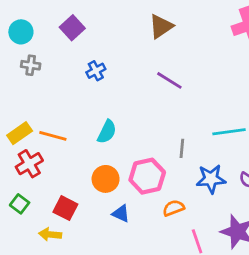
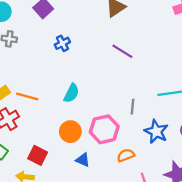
blue star: (211, 179) -> (156, 132), turned 30

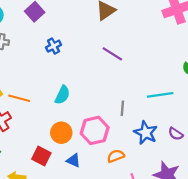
red square: (38, 155) -> (41, 156), moved

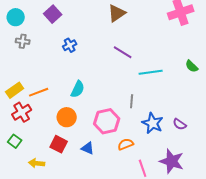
cyan line: (160, 95) -> (151, 72), moved
orange line: (19, 98) -> (39, 92), turned -36
orange circle: (61, 133) -> (67, 117), moved

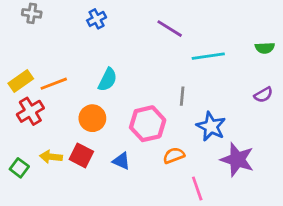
green semicircle: (192, 66) -> (265, 48), turned -48
purple semicircle: (180, 124) -> (263, 95), moved, turned -64
green square: (15, 141) -> (19, 168), moved
purple star: (172, 161) -> (237, 160), moved
yellow arrow: (37, 163) -> (51, 157), moved

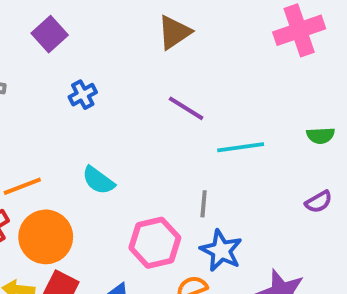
cyan semicircle: (108, 80) -> (98, 180), turned 100
orange circle: (92, 118) -> (46, 237), moved, size x1.4
blue star: (211, 126) -> (221, 251), moved

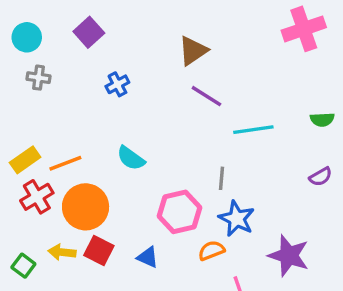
brown triangle: (174, 32) -> (193, 51), moved

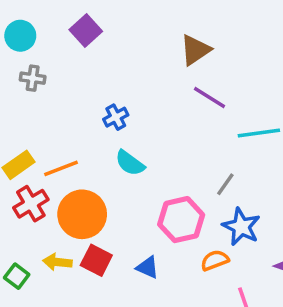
blue cross: (117, 84) -> (116, 117), moved
gray line: (221, 178) -> (225, 184), turned 30

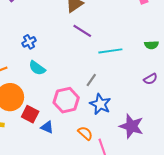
red square: (96, 260) -> (30, 114), moved
orange semicircle: (215, 260) -> (85, 133), moved, turned 63

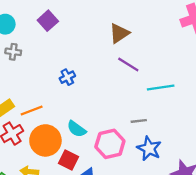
cyan semicircle: (37, 68) -> (77, 129), moved
gray line: (91, 80) -> (139, 121), turned 48

